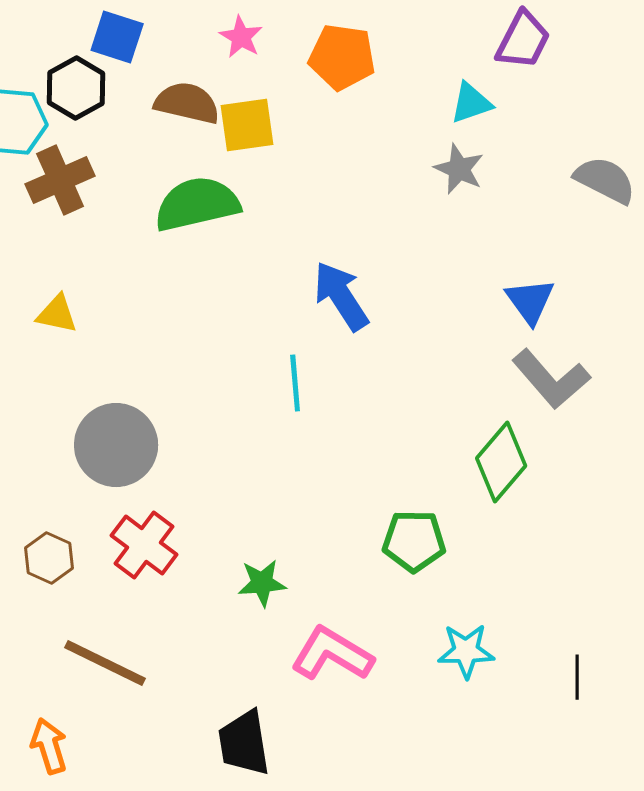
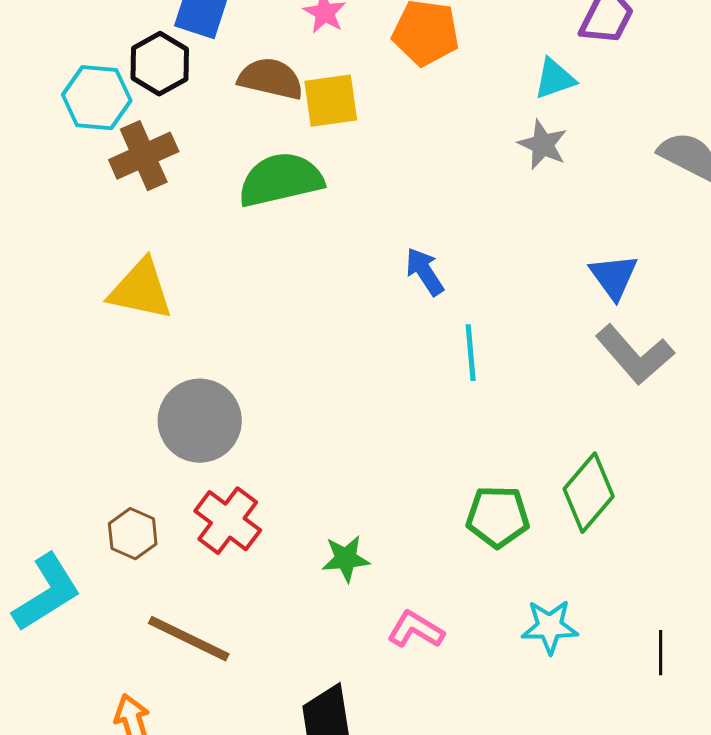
blue arrow: (341, 296) -> (425, 272), size x0.7
yellow triangle: (57, 314) -> (141, 290), size x1.6
cyan line: (295, 383) -> (471, 353), moved
green diamond: (501, 462) -> (589, 493), moved
pink L-shape: (332, 654) -> (416, 630), size x0.7

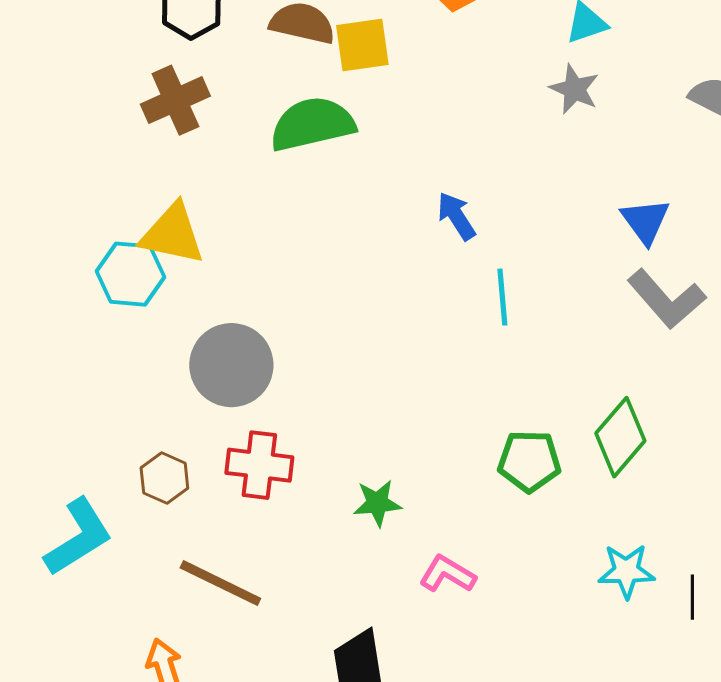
cyan hexagon: (97, 98) -> (130, 274), moved
red cross: (228, 521) -> (259, 465), turned -30
cyan star: (550, 627) -> (626, 571), moved

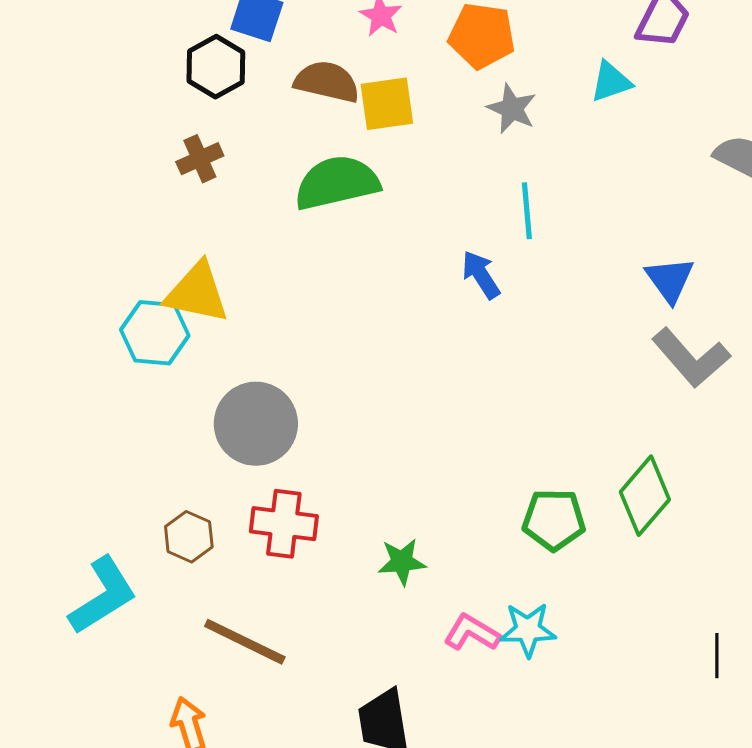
gray star: (574, 89) -> (512, 109), moved
brown cross: (175, 100) -> (200, 159), size x0.7
cyan line: (502, 297) -> (527, 211), moved
cyan star: (626, 571) -> (528, 630), moved

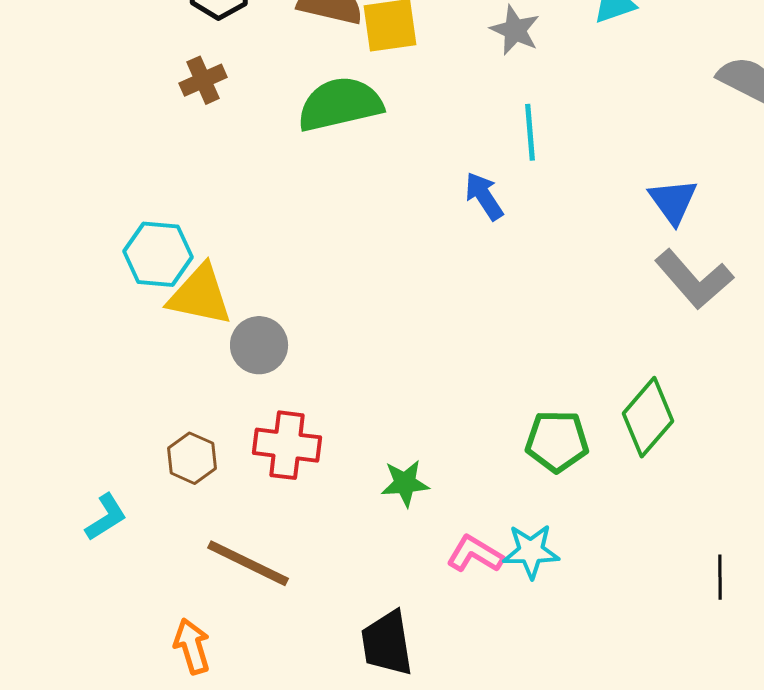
yellow triangle: (197, 293) -> (200, 295), moved
gray circle: (256, 424) -> (259, 345), size x0.7
cyan L-shape: (103, 596) -> (106, 517), size x0.6

